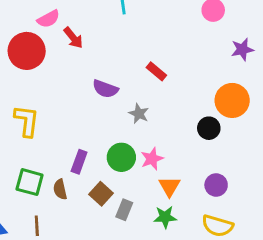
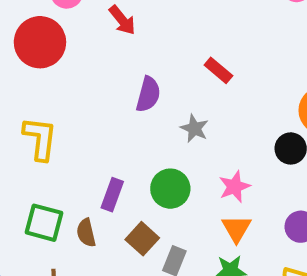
red arrow: (73, 38) -> (122, 20), moved
purple semicircle: (105, 89) -> (148, 94), turned -95
pink star: (152, 159) -> (234, 187), moved

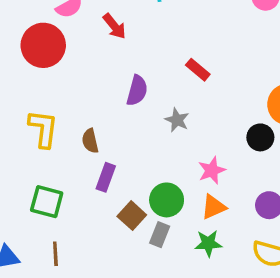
green circle: (170, 189) -> (167, 200), moved
orange triangle: (236, 229) -> (213, 207), turned 36
brown semicircle: (86, 233) -> (90, 141), moved

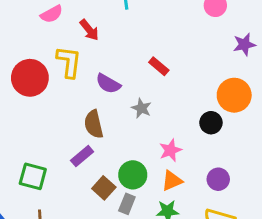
red circle: (43, 45) -> (30, 78), moved
purple semicircle: (137, 91) -> (108, 84), turned 105
yellow L-shape: (43, 129) -> (69, 62), moved
brown semicircle: (90, 141) -> (94, 124), moved, size x1.4
purple rectangle: (106, 177) -> (82, 156), turned 30

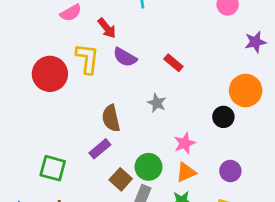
purple semicircle: (108, 84) -> (125, 57), moved

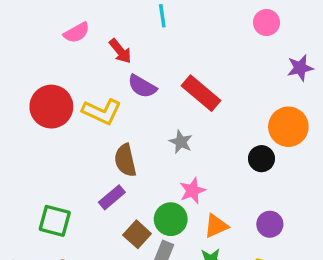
yellow L-shape: (87, 59) -> (102, 112), moved, turned 108
red rectangle: (173, 63) -> (201, 93), size x1.6
pink star: (185, 143) -> (193, 191), moved

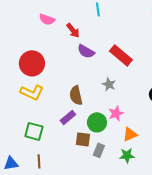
pink semicircle: (77, 33) -> (47, 19), turned 49
yellow L-shape: (102, 112) -> (32, 92), moved
green circle: (171, 219) -> (97, 122), moved
brown square: (137, 234) -> (83, 139), turned -35

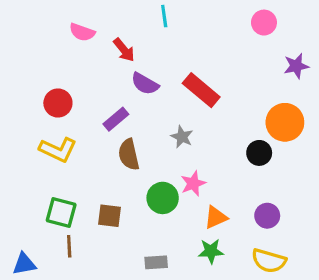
red circle: (32, 63) -> (58, 103), size x0.7
purple rectangle: (68, 117) -> (116, 119), moved
brown square: (83, 139) -> (109, 216), moved
gray rectangle: (99, 150) -> (156, 262), moved, turned 64
brown line: (39, 161) -> (69, 246), moved

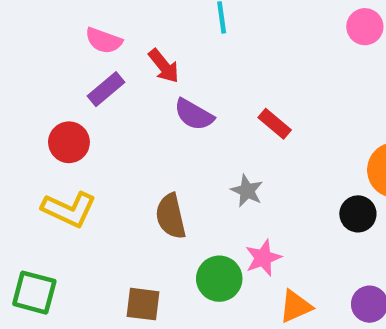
red rectangle: (201, 90) -> (275, 124), size x0.6
purple rectangle: (116, 119) -> (106, 89), moved
green square: (61, 212) -> (34, 293), moved

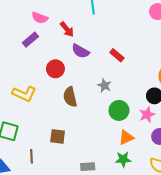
purple rectangle: (106, 89) -> (30, 40), moved
red circle: (69, 142) -> (55, 69), moved
pink star: (263, 258) -> (147, 115), moved
green circle: (219, 279) -> (119, 110), moved

